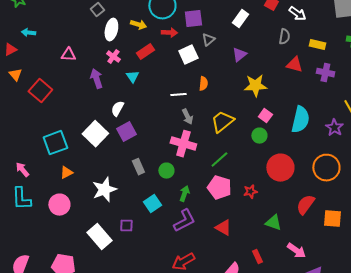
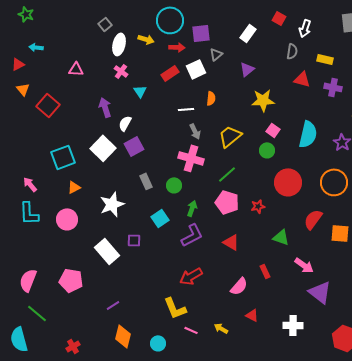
white arrow: (297, 14) -> (305, 28), turned 72
red rectangle: (145, 52) -> (170, 73), moved
purple arrow: (96, 79) -> (105, 107), moved

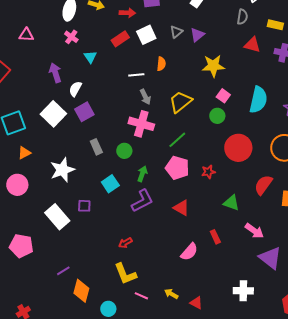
gray triangle: (216, 54) -> (176, 32), moved
red arrow: (191, 276) -> (125, 243), moved, size x0.6
red triangle: (252, 315) -> (196, 303), moved
orange diamond: (123, 336) -> (81, 291), moved

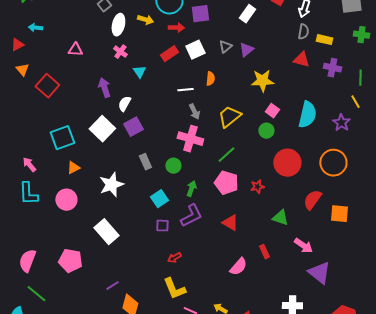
gray semicircle: (242, 17) -> (303, 32), moved
purple square: (84, 206) -> (162, 226), moved

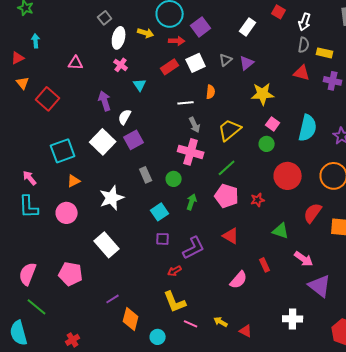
purple square: (200, 14) -> (201, 27), turned -30
cyan arrow: (35, 28) -> (36, 41), turned 80
purple L-shape: (191, 216) -> (194, 248), moved

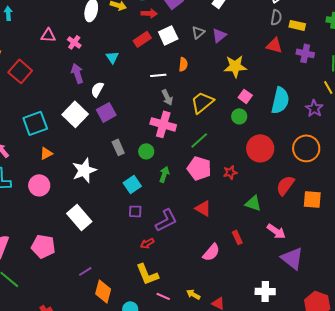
pink cross: (121, 65) -> (74, 42), moved

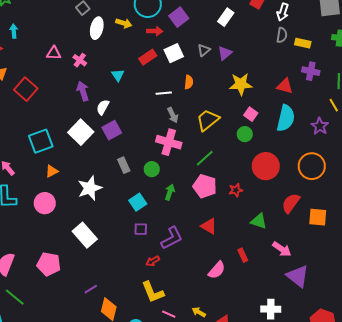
red triangle: (274, 45) -> (285, 86), moved

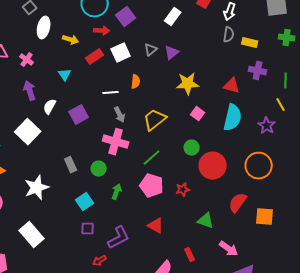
yellow arrow: (124, 23) -> (71, 40), moved
purple square: (112, 130) -> (79, 115), moved
green circle: (245, 134) -> (192, 148), moved

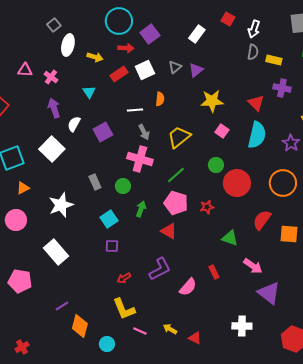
red triangle: (232, 86) -> (256, 103), turned 30
red triangle: (156, 226) -> (169, 231), moved
purple L-shape: (119, 238) -> (160, 269), moved

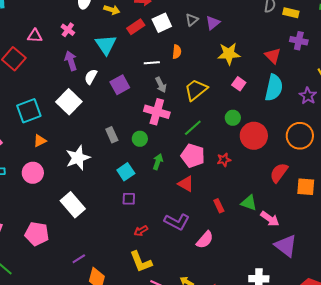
pink triangle: (25, 70) -> (35, 36), moved
cyan triangle: (89, 92) -> (106, 45), size x1.6
green triangle: (230, 238) -> (249, 203), moved
purple L-shape: (160, 269) -> (177, 222), turned 55
red rectangle: (214, 272) -> (219, 206), moved

